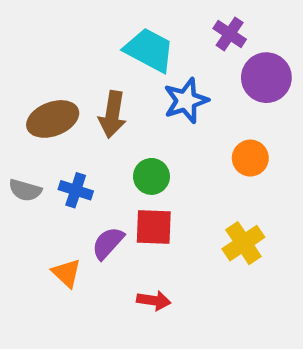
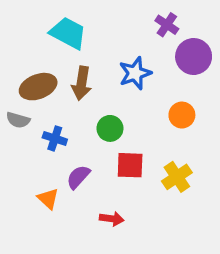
cyan trapezoid: (149, 50) -> (68, 33), moved
gray semicircle: (25, 190) -> (18, 120), moved
red square: (154, 227) -> (130, 165), moved

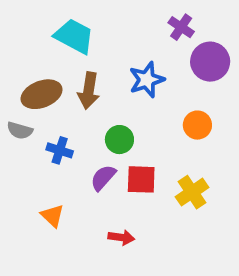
purple semicircle: (78, 177) -> (103, 178), moved

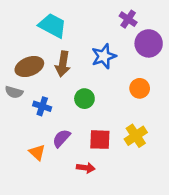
purple semicircle: (103, 178) -> (61, 138), moved
red square: (141, 179) -> (100, 140), moved

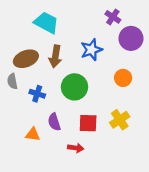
gray semicircle: (14, 92) -> (12, 81), turned 63
green circle: (84, 99) -> (74, 87), size x1.5
purple semicircle: (61, 138) -> (54, 122), turned -60
orange triangle: (37, 152) -> (33, 134), turned -35

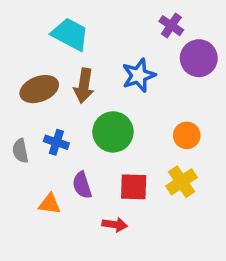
orange circle: (123, 78) -> (187, 135), moved
gray semicircle: (12, 81) -> (20, 151), moved

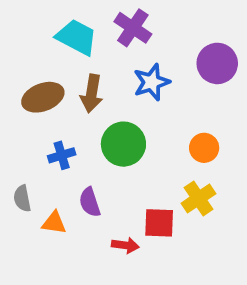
purple cross: (171, 26) -> (133, 28), moved, size x1.4
blue cross: (56, 142) -> (62, 155), turned -35
gray semicircle: (20, 151) -> (22, 198), moved
red square: (134, 187) -> (159, 223), moved

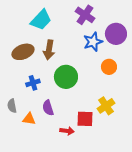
purple cross: (133, 28) -> (85, 15), moved
cyan trapezoid: (77, 37) -> (41, 20), turned 105
blue star: (152, 82) -> (93, 42), moved
orange circle: (204, 148) -> (109, 67), moved

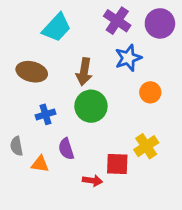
purple circle: (116, 34) -> (160, 23), moved
brown arrow: (49, 50) -> (84, 72), moved
brown ellipse: (23, 52) -> (32, 72), turned 35

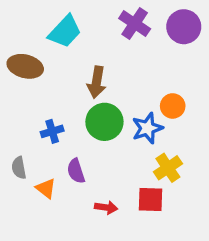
blue star: (128, 58) -> (147, 128), moved
brown ellipse: (32, 72) -> (25, 66), moved
orange triangle: (40, 164) -> (46, 188), turned 30
red square: (117, 164) -> (150, 200), moved

